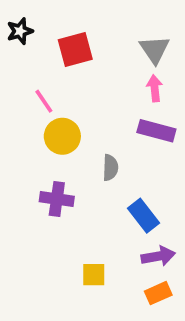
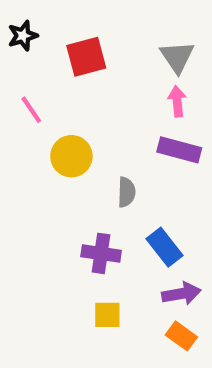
pink line: (44, 101) -> (31, 110), moved
purple cross: (57, 199) -> (101, 253), moved
orange rectangle: (158, 293) -> (181, 336), turned 60

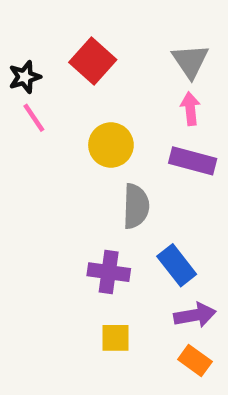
black star: (23, 36) -> (25, 77), moved
red square: (86, 57) -> (93, 61), turned -33
yellow circle: (71, 156) -> (111, 145), moved
gray semicircle: (126, 192) -> (136, 206), size x1.4

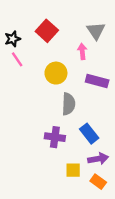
pink arrow: (190, 109) -> (82, 51), moved
yellow square: (115, 338) -> (73, 170), moved

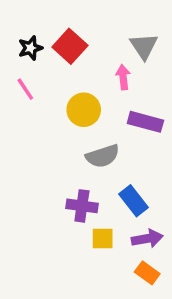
black star: (13, 39) -> (30, 48), moved
gray semicircle: (69, 104) -> (103, 156), turned 70
yellow square: (73, 170) -> (103, 239), moved

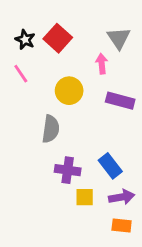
black star: (30, 48) -> (25, 40), turned -30
gray semicircle: (103, 156) -> (51, 129), moved, turned -64
orange rectangle: (147, 273) -> (122, 225), turned -30

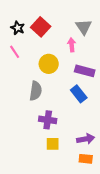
blue rectangle: (110, 166) -> (79, 94), moved
yellow square: (85, 197) -> (53, 144), moved

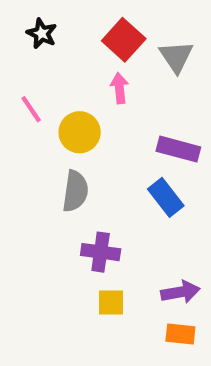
red square: (41, 27) -> (124, 40), moved
black star: (18, 28) -> (42, 33), moved
pink arrow: (72, 45) -> (119, 88), moved
yellow circle: (49, 64) -> (80, 132), moved

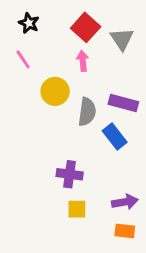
pink line: (31, 109) -> (23, 59), moved
gray semicircle: (75, 191) -> (87, 112), moved

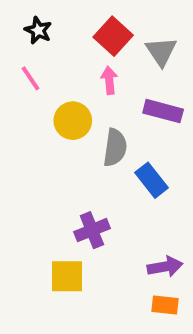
purple rectangle: (123, 103) -> (163, 111), moved
purple cross: (70, 174) -> (92, 230), turned -30
yellow square: (77, 209) -> (67, 276), moved, size x1.4

